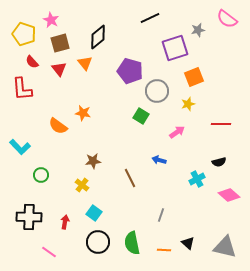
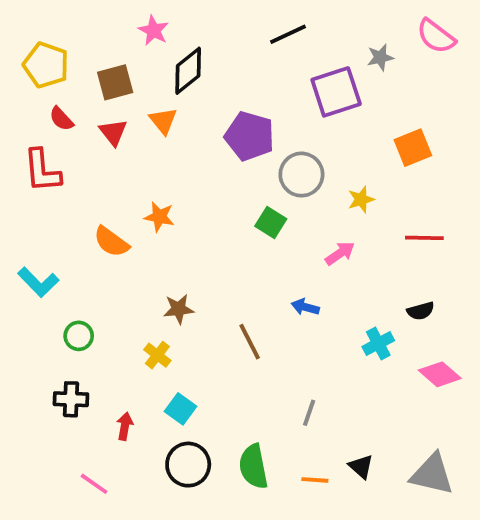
pink star: (51, 20) -> (154, 30), moved
orange square: (194, 77) -> (413, 148), moved
black cross: (29, 217) -> (71, 399), moved, size x0.7

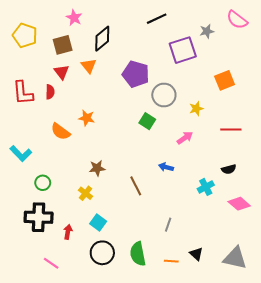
pink star: (154, 30) -> (74, 18), moved
red semicircle: (61, 119) -> (50, 92), moved, turned -136
black cross: (71, 399) -> (39, 217), size x1.5

